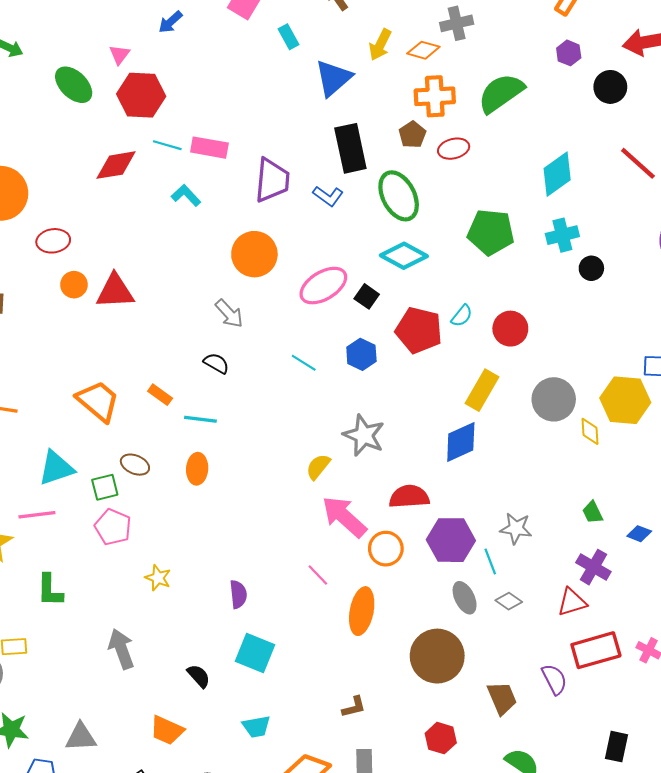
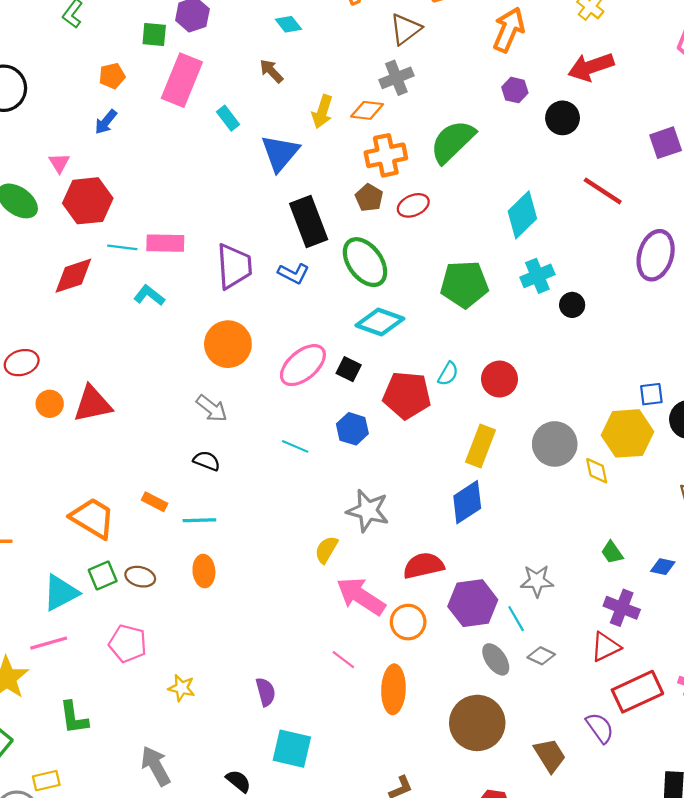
green square: (105, 487) -> (103, 576), moved

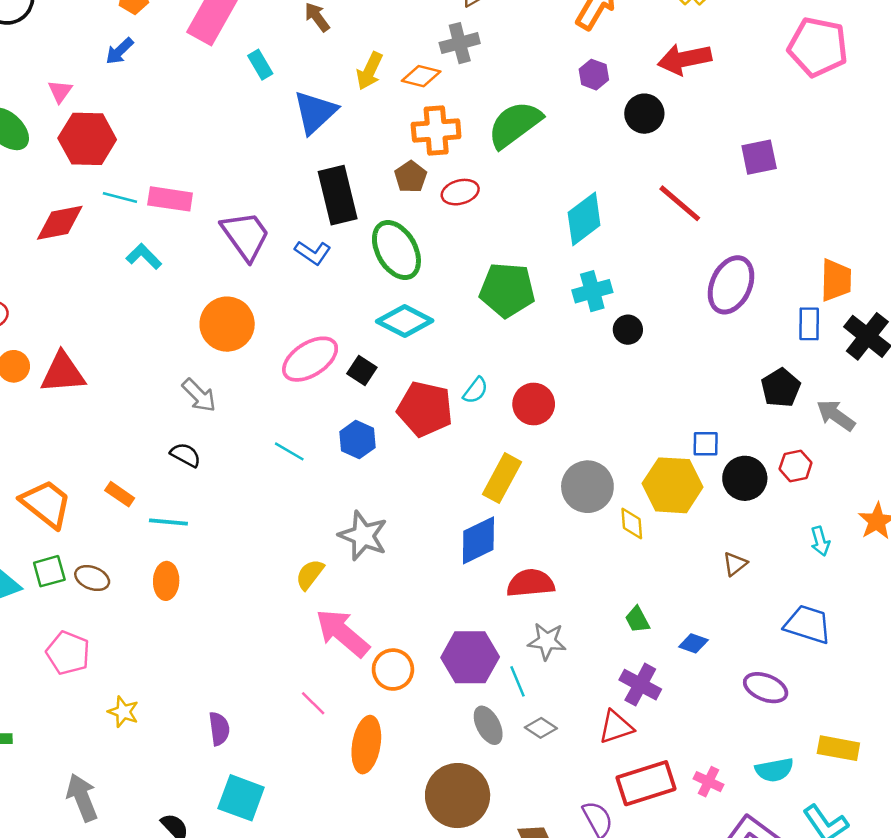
purple trapezoid: (234, 266) -> (246, 236), turned -39
red semicircle: (423, 566) -> (531, 583), moved

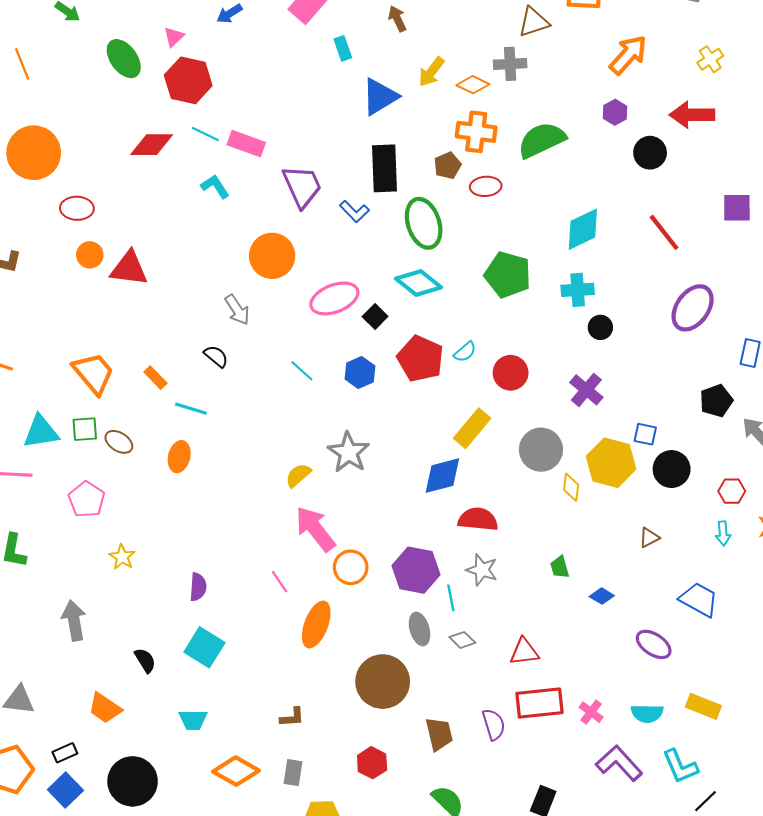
red hexagon: (796, 466) -> (732, 491), moved
purple cross: (640, 685) -> (586, 390), moved

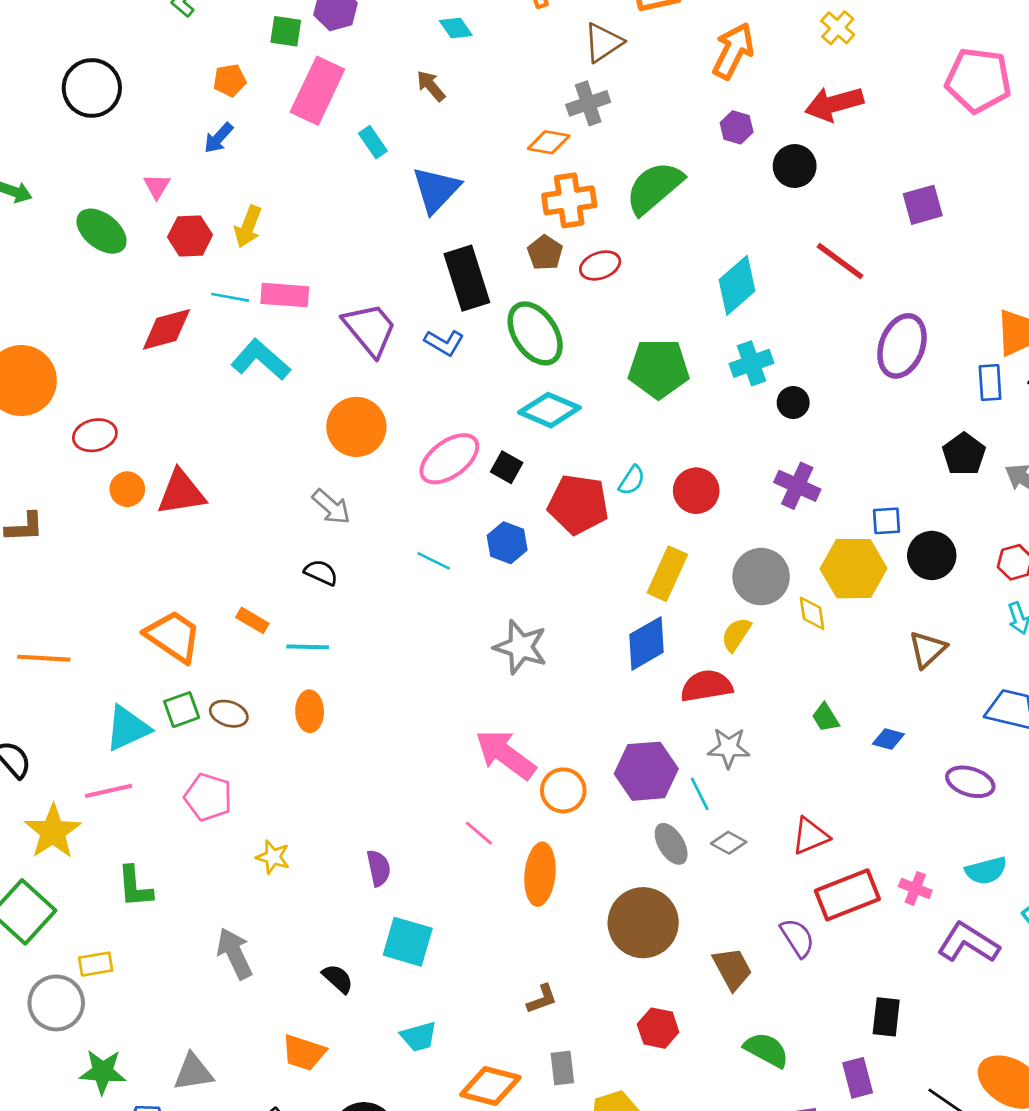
yellow arrow: (431, 72) -> (248, 227), moved
red hexagon: (188, 80) -> (190, 236), size x0.7
cyan L-shape: (215, 186) -> (261, 360), size x1.5
yellow semicircle: (298, 475) -> (736, 634), moved
brown triangle: (649, 538) -> (927, 649), size x1.4

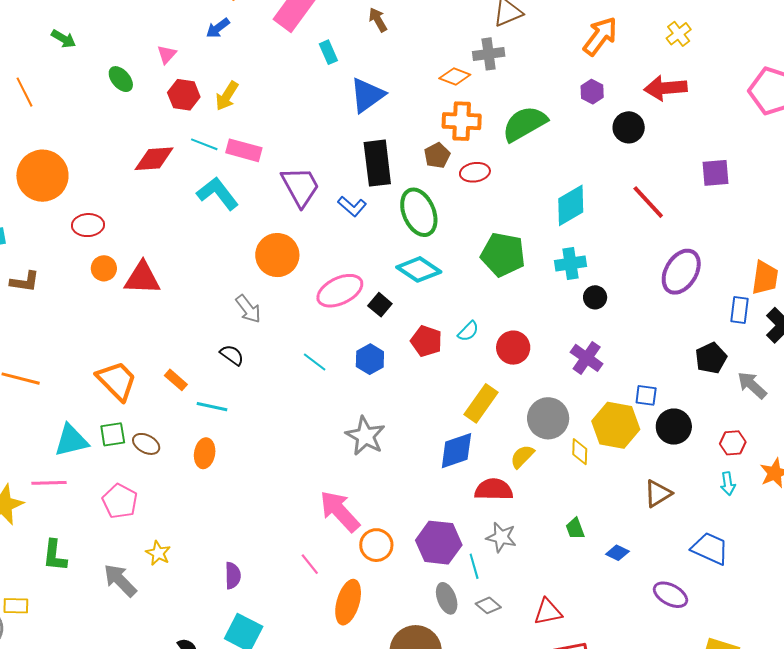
green ellipse: (102, 231) -> (121, 79), size x0.7
red pentagon: (578, 504) -> (426, 341), size x0.7
gray arrow: (235, 953) -> (120, 580), moved, turned -30

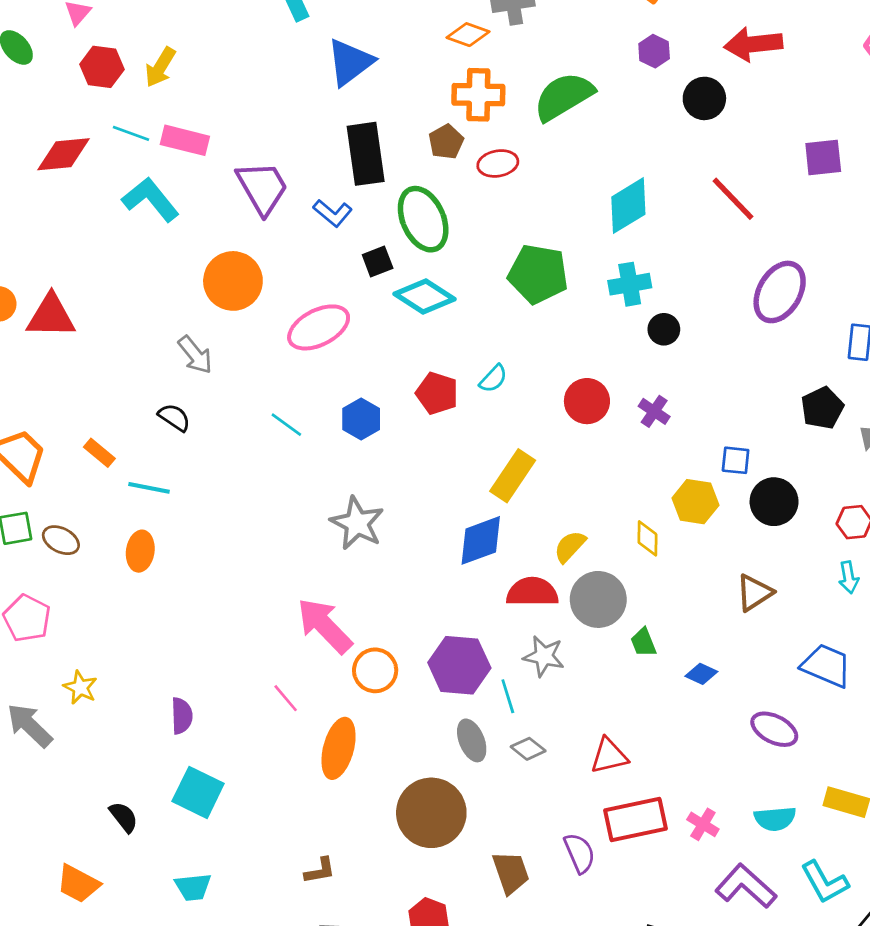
black square: (380, 305) -> (378, 261), moved, turned 30
red circle: (513, 348) -> (587, 401), moved
purple cross: (587, 358) -> (654, 411), size x0.7
gray circle: (548, 418) -> (598, 599), moved
yellow hexagon: (616, 425) -> (695, 502), size x0.7

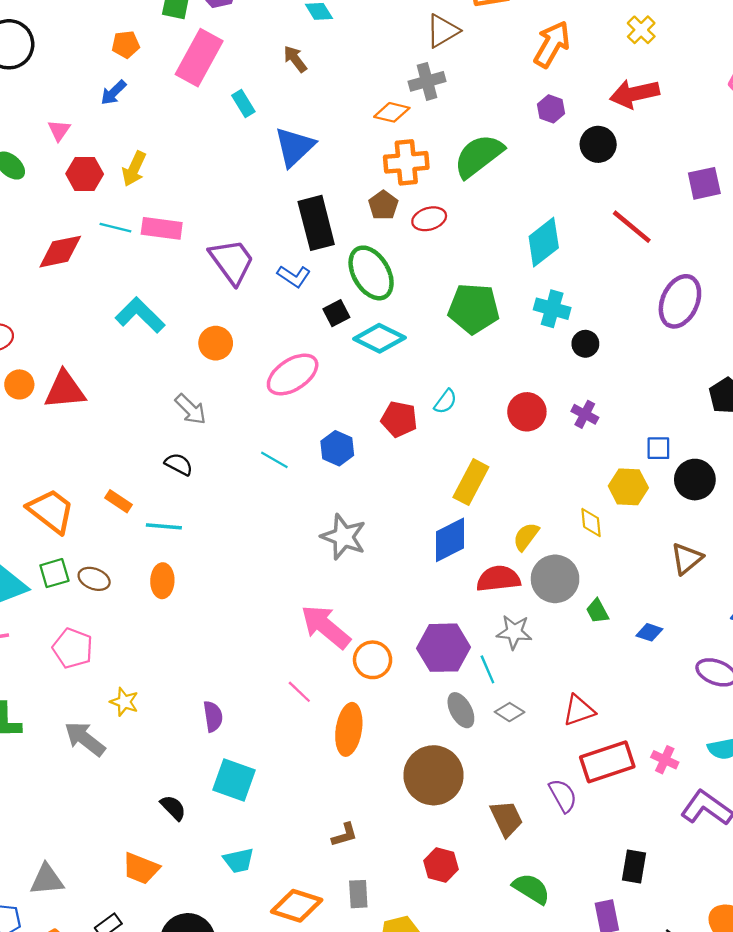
cyan L-shape: (151, 199) -> (140, 315), moved
orange circle: (233, 281) -> (216, 343), size x0.7
cyan cross: (630, 284) -> (552, 309), turned 32

